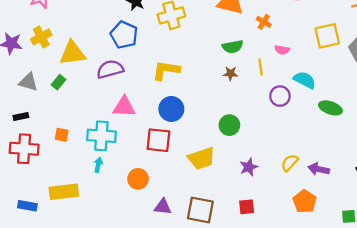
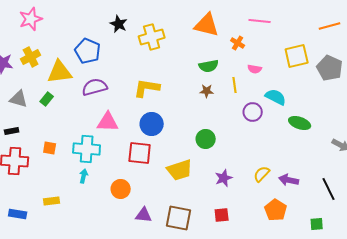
blue pentagon: (124, 35) -> (88, 51), moved
yellow rectangle: (64, 192) -> (52, 201), size x0.6

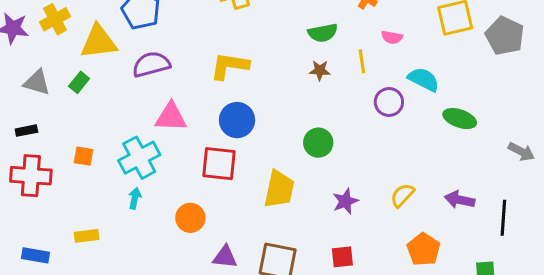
cyan cross: (87, 149) -> (139, 158), turned -32
yellow trapezoid: (180, 170) -> (279, 189), turned -60
purple arrow: (289, 180) -> (460, 200), moved
black line: (329, 189) -> (503, 218), turned 30

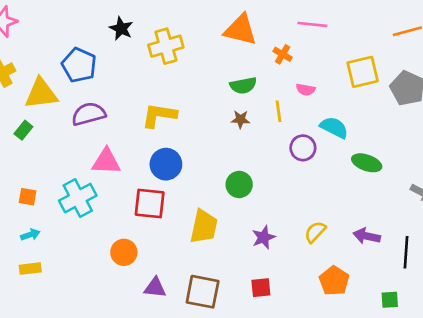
cyan arrow: (135, 198) -> (30, 235), moved, turned 60

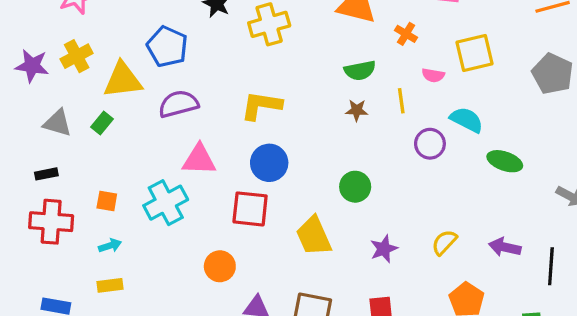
yellow square: (363, 72) -> (475, 53), moved
yellow trapezoid: (204, 227) -> (314, 236), turned 144

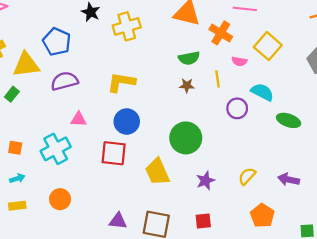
orange cross: (406, 34) -> (221, 33), size x1.5
yellow square: (475, 53) -> (268, 46), turned -36
pink triangle: (199, 160) -> (79, 119), size x0.7
green circle: (355, 187) -> (186, 138), size x1.5
orange circle: (220, 266) -> (60, 199), moved

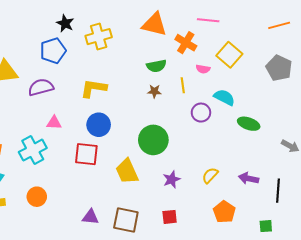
blue pentagon: (57, 42) -> (53, 51), moved, turned 30

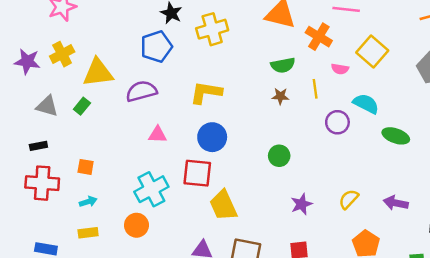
green circle: (153, 140) -> (279, 156), size x0.6
cyan cross: (33, 150) -> (151, 189), moved
yellow trapezoid: (127, 171) -> (223, 205), moved

